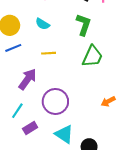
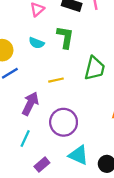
green L-shape: (84, 25) -> (65, 37), moved
yellow line: (49, 53) -> (56, 80), moved
purple rectangle: (30, 128) -> (42, 165), moved

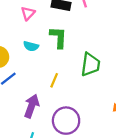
yellow line: (56, 80) -> (54, 80), turned -48

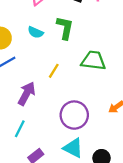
green trapezoid: (90, 65) -> (93, 61), turned -100
purple circle: (66, 121) -> (74, 115), moved

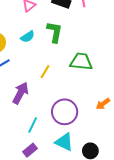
cyan semicircle: (36, 32) -> (28, 37), turned -56
cyan line: (20, 129) -> (33, 125), moved

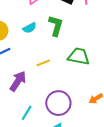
yellow line: (45, 72) -> (43, 63), turned 32

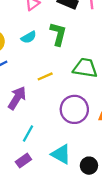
purple circle: (58, 103) -> (74, 109), moved

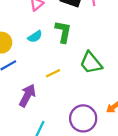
green trapezoid: (85, 68) -> (91, 63), turned -135
purple circle: (74, 109) -> (83, 118), moved

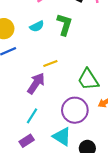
green trapezoid: (91, 63) -> (88, 80), moved
purple arrow: (27, 95) -> (36, 83), moved

